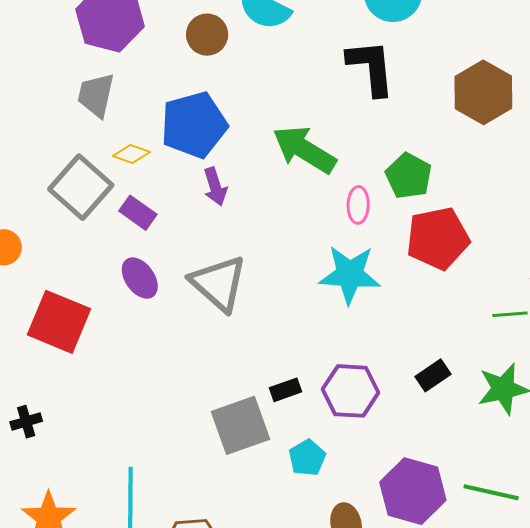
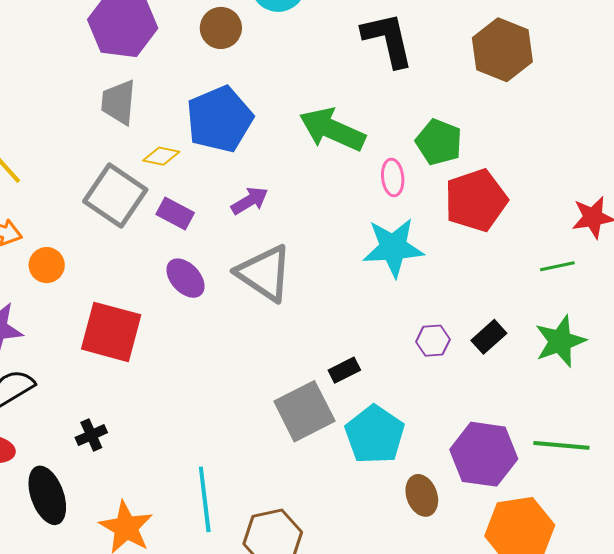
purple arrow: (215, 187) -> (250, 201), moved, turned -96
purple hexagon: (351, 391) -> (433, 341), moved, size x0.6
cyan pentagon: (307, 458) -> (375, 435), size x1.6

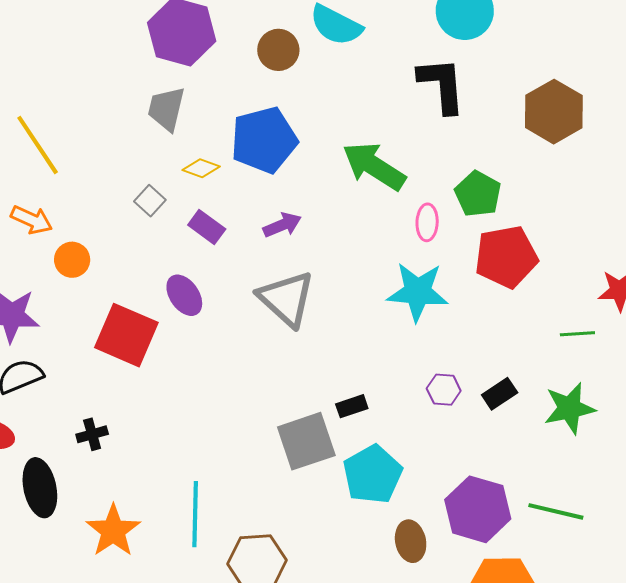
gray square: (115, 196) -> (150, 201), size x0.5
purple ellipse: (185, 278) -> (184, 295), moved

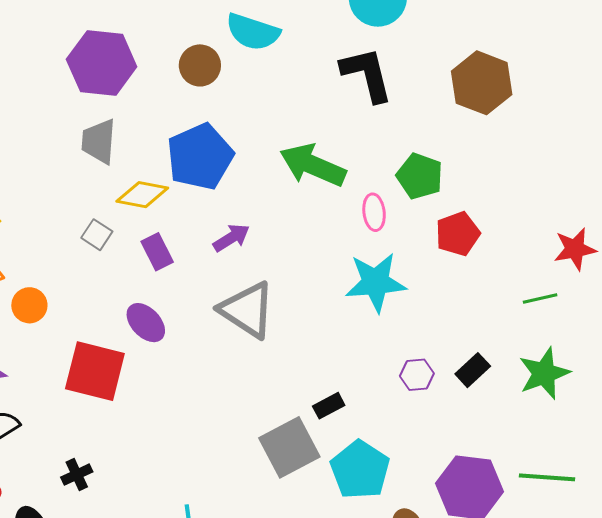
yellow diamond: (201, 168) -> (142, 195), size x1.4
purple rectangle: (207, 227) -> (157, 252), turned 36
red pentagon: (506, 257) -> (458, 234), size x0.7

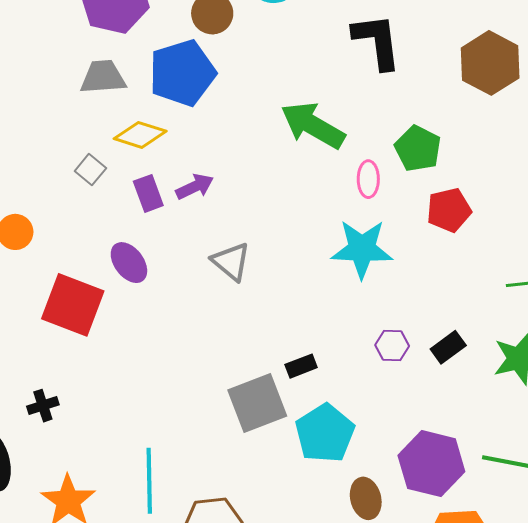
gray trapezoid: (99, 141) -> (103, 77), turned 75
blue pentagon: (200, 157) -> (182, 73), moved
purple arrow: (231, 238) -> (195, 187), moved
gray triangle: (247, 310) -> (231, 262), size x0.7

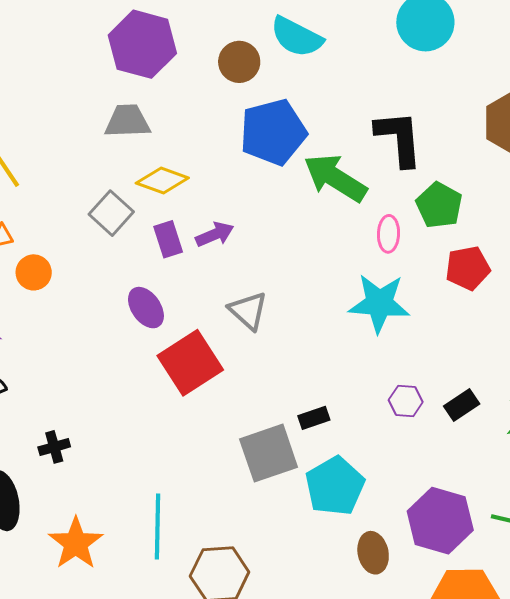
black L-shape: (377, 41) -> (399, 138), moved
blue pentagon: (182, 73) -> (273, 132), moved
gray square: (90, 170) -> (111, 213), size x1.4
red square: (73, 305) -> (190, 363), moved, turned 34

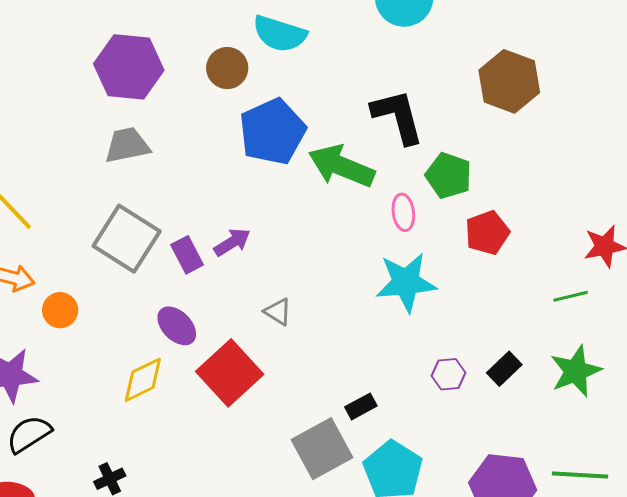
yellow diamond: (162, 181) -> (143, 380), moved, turned -36
gray square: (111, 213) -> (127, 239), size x1.5
gray triangle: (248, 311) -> (278, 312), size x0.7

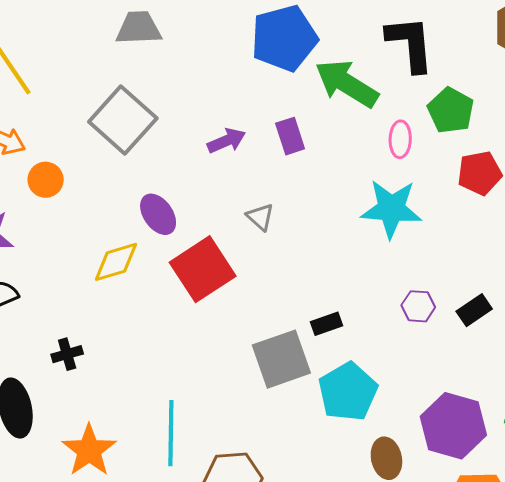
purple rectangle: (187, 255) -> (290, 136), moved

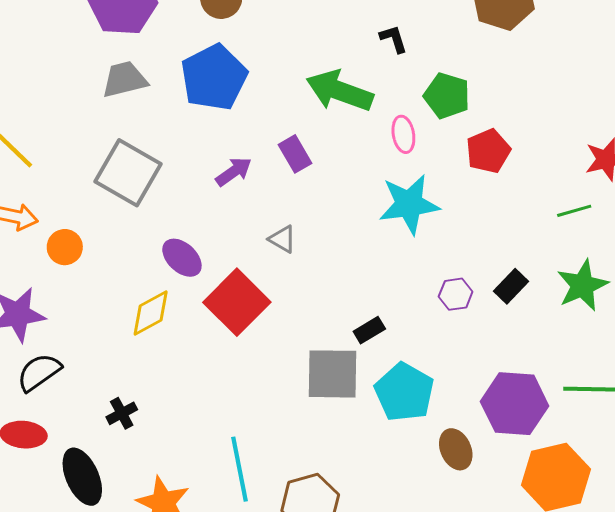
blue pentagon: (284, 38) -> (214, 77), moved
black L-shape: (410, 44) -> (394, 39), size x0.5
gray square: (281, 359) -> (332, 374), turned 32

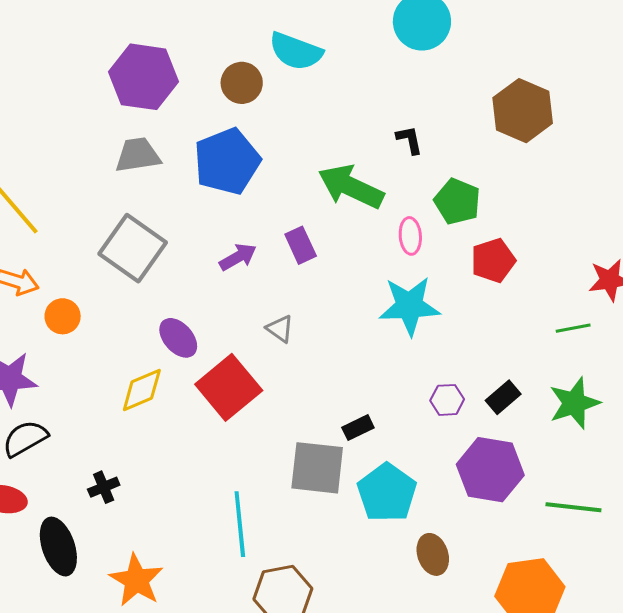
purple hexagon: (515, 404) -> (490, 470), moved
cyan line: (240, 469) -> (240, 524), moved

